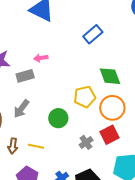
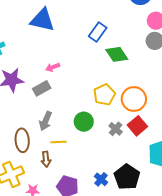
green diamond: (110, 76) -> (117, 54), moved
gray cross: (86, 142) -> (116, 129), moved
yellow line: (36, 146) -> (58, 142), moved

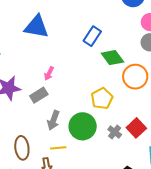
pink arrow: (53, 67) -> (49, 73), turned -40
orange circle: (134, 99) -> (135, 77), moved
gray arrow: (46, 121) -> (53, 120), moved
green circle: (84, 122) -> (83, 126), size x1.4

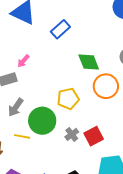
blue rectangle: (92, 36) -> (60, 29), moved
yellow line: (58, 148) -> (22, 136), moved

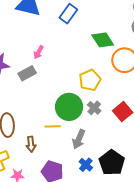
gray arrow: (16, 107) -> (79, 139), moved
gray cross: (72, 134) -> (94, 108), moved

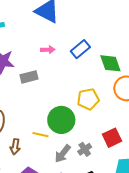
blue rectangle: (68, 14) -> (80, 49), moved
pink arrow: (38, 52) -> (48, 50), moved, turned -136
gray cross: (94, 108) -> (85, 149), moved

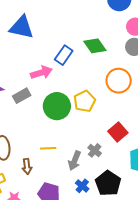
pink arrow: (48, 50) -> (41, 73), moved, size x1.5
green diamond: (110, 63) -> (95, 46), moved
green circle: (61, 120) -> (57, 106), moved

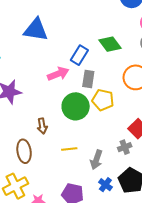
gray rectangle: (22, 96) -> (88, 79), moved, turned -48
yellow pentagon: (85, 101) -> (103, 100), turned -30
gray cross: (95, 150) -> (125, 147), moved, turned 32
brown arrow: (27, 167) -> (42, 126), moved

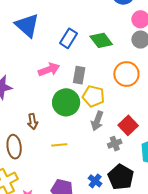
blue triangle: (36, 30) -> (27, 25), turned 32
blue rectangle: (79, 55) -> (68, 38), moved
gray arrow: (96, 160) -> (97, 121), moved

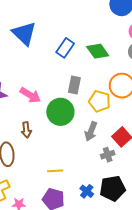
pink arrow: (49, 70) -> (30, 95), moved, turned 50
yellow pentagon: (93, 96) -> (99, 101), moved
yellow line: (59, 145) -> (55, 171), moved
black pentagon: (121, 177) -> (113, 188), turned 30

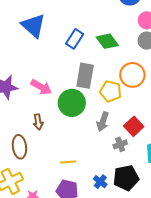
gray rectangle: (74, 85) -> (85, 76), size x1.4

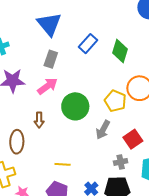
green diamond: (107, 41) -> (120, 51), turned 45
gray rectangle: (85, 76) -> (51, 59), moved, size x0.7
pink arrow: (41, 87) -> (48, 86), turned -75
gray cross: (120, 144) -> (121, 162), moved

